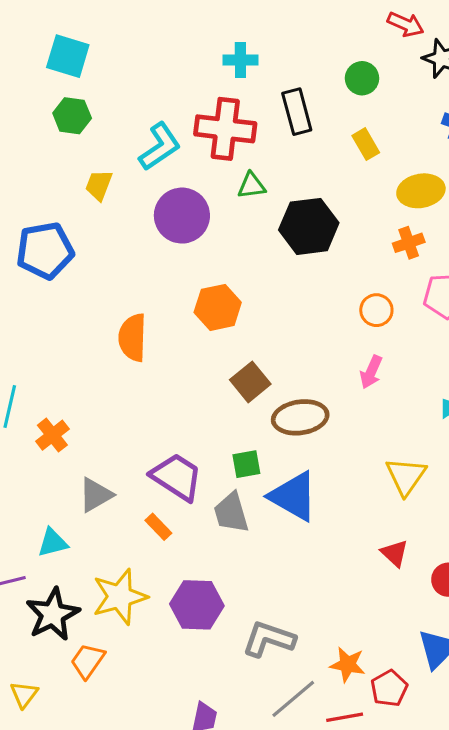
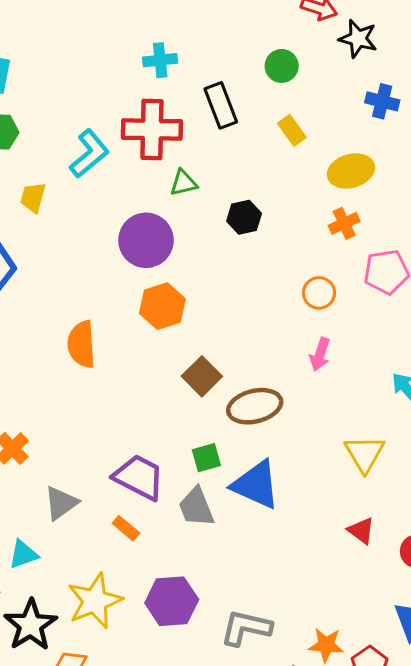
purple circle: (182, 216) -> (146, 240), moved
black hexagon: (309, 226) -> (244, 217), size x0.6

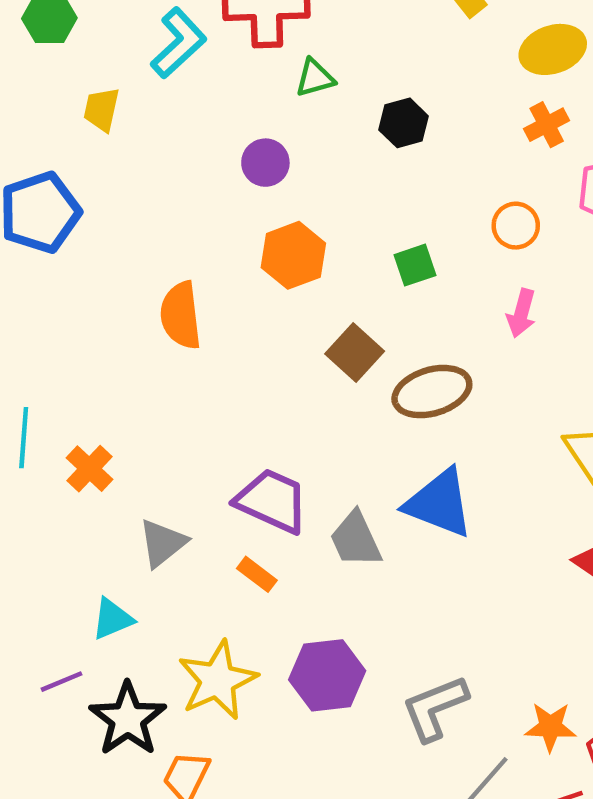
purple circle: (146, 240) -> (265, 163), size x0.6
green square: (206, 458) -> (415, 265), moved
gray L-shape: (246, 628) -> (435, 708), turned -32

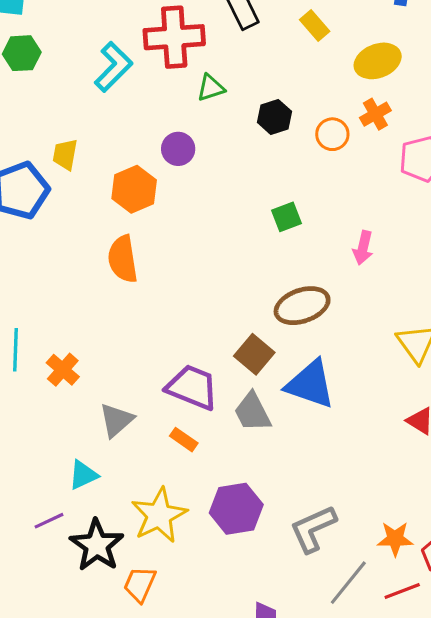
yellow trapezoid: (101, 109) -> (65, 155), moved
orange circle: (516, 226) -> (332, 134), moved
orange hexagon: (293, 255) -> (134, 189), moved
brown square: (355, 353) -> (254, 354), moved

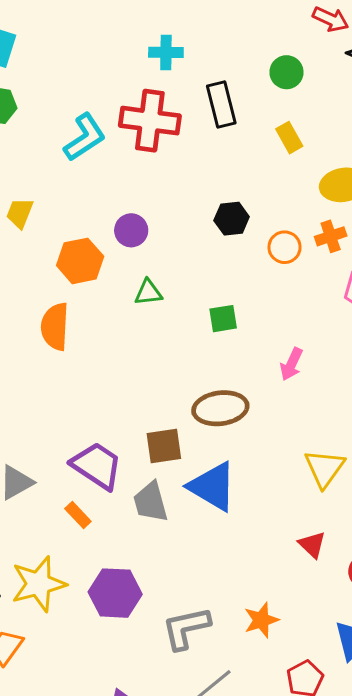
green triangle: (211, 88) -> (148, 293), moved
brown square: (254, 354) -> (164, 446), turned 30
orange star: (395, 539) -> (261, 620), moved, turned -30

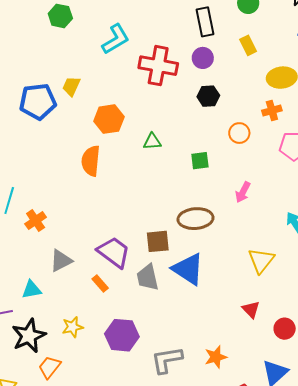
red cross: (150, 121) -> (158, 66), moved
purple circle: (131, 230) -> (203, 58), moved
orange circle: (285, 247) -> (239, 133), moved
yellow star: (39, 584) -> (73, 327), size x0.6

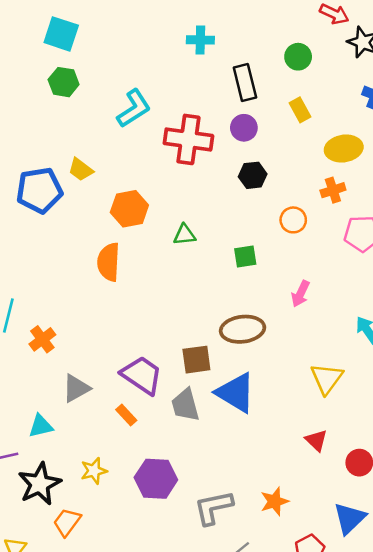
yellow trapezoid: (71, 86) -> (81, 170), turned -75

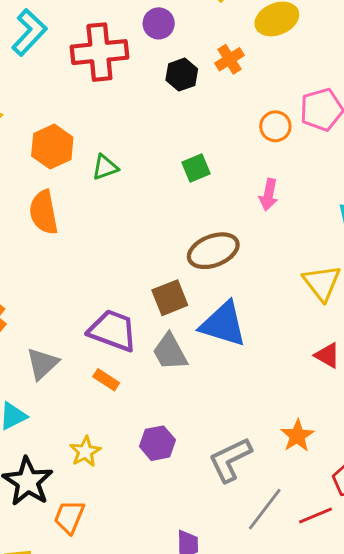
orange cross: (333, 190) -> (230, 59), moved
orange circle: (293, 220) -> (275, 126), moved
green triangle: (185, 235) -> (105, 167), moved
purple hexagon: (156, 479) -> (157, 443), size x0.7

